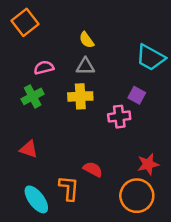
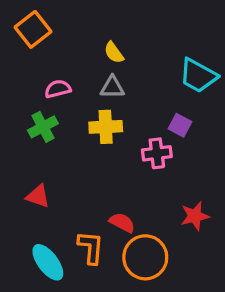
orange circle: (137, 196) -> (145, 257), moved

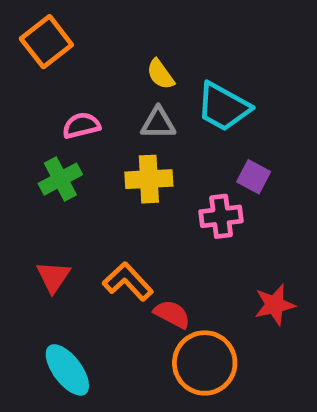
cyan trapezoid: (198, 76) -> (223, 107), moved
red triangle: (38, 196) -> (53, 277), turned 45
orange L-shape: (91, 247) -> (128, 281), moved, turned -48

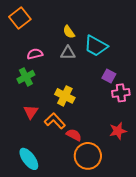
yellow cross: (149, 179) -> (65, 96), moved, turned 30
pink cross: (221, 216) -> (121, 93), moved
red triangle: (53, 277) -> (31, 112), moved

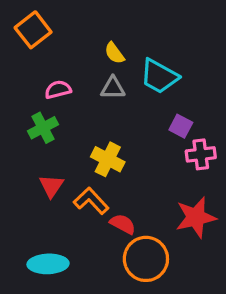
red star: (118, 131) -> (196, 217), size x1.4
cyan ellipse: (29, 159) -> (48, 264), turned -55

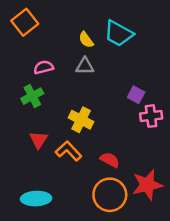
cyan trapezoid: (159, 76) -> (119, 34), moved
red star: (196, 217) -> (147, 185), moved
red semicircle: (123, 224) -> (110, 160), moved

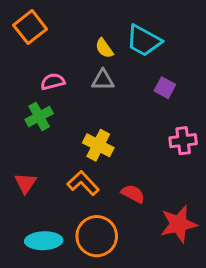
purple square: (136, 95) -> (165, 88), moved
red triangle: (39, 140) -> (25, 183), moved
orange circle: (110, 195) -> (97, 236), moved

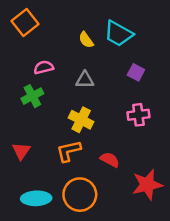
gray triangle: (103, 80) -> (85, 80), moved
pink cross: (183, 141) -> (138, 115), moved
orange L-shape: (83, 183) -> (69, 151), turned -60

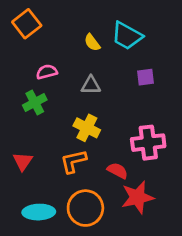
purple square: (136, 72) -> (146, 77), turned -35
pink cross: (138, 115) -> (148, 143), moved, size x1.4
red star: (147, 185) -> (138, 197), moved

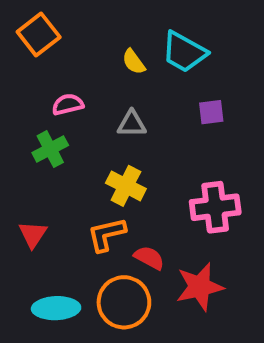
red semicircle: (118, 171) -> (149, 258), moved

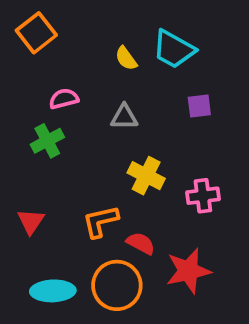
yellow cross: (126, 186) -> (146, 176), moved
pink cross: (215, 207) -> (203, 196), size x0.7

